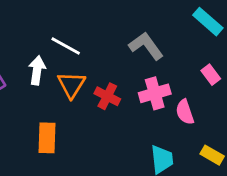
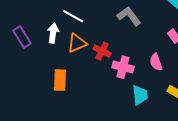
orange triangle: (71, 85) -> (77, 43), turned 35
pink cross: (155, 93) -> (123, 67), moved, turned 30

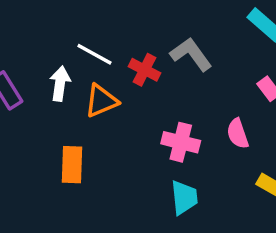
red cross: (102, 51) -> (144, 70), moved
cyan trapezoid: (140, 95) -> (184, 197), moved

